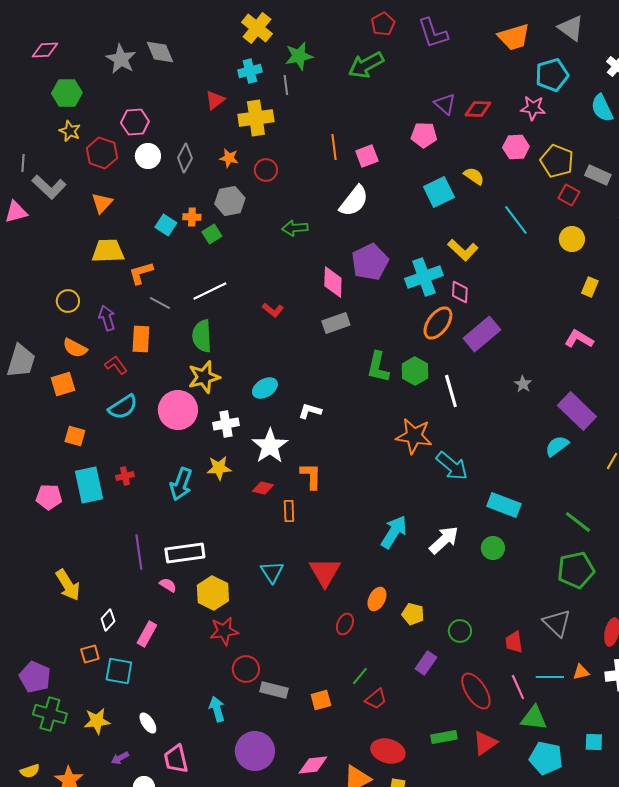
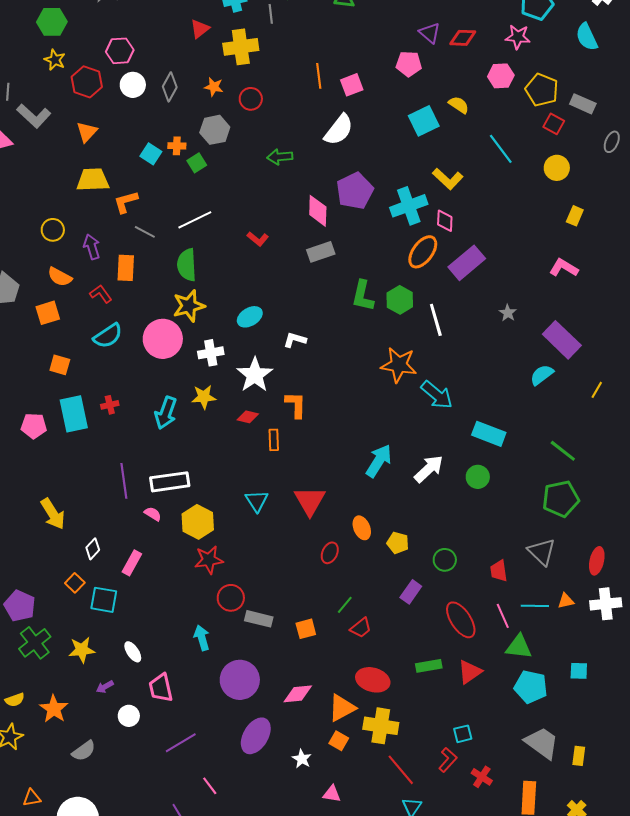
orange ellipse: (377, 599) -> (362, 528), turned -50
orange square: (90, 654) -> (75, 583), turned -30
green cross: (50, 714) -> (35, 643), turned 36

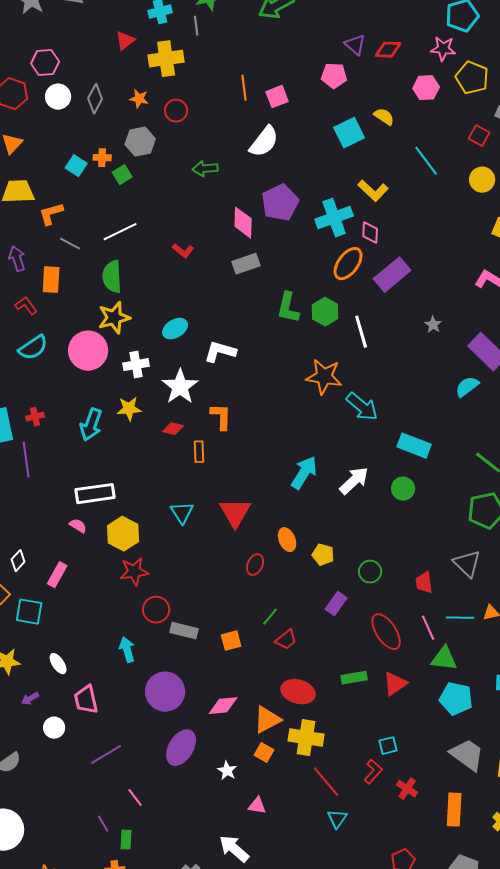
yellow pentagon: (542, 90) -> (472, 78), moved
white L-shape: (295, 340) -> (220, 352), size x1.4
purple line: (124, 481) -> (26, 460), moved

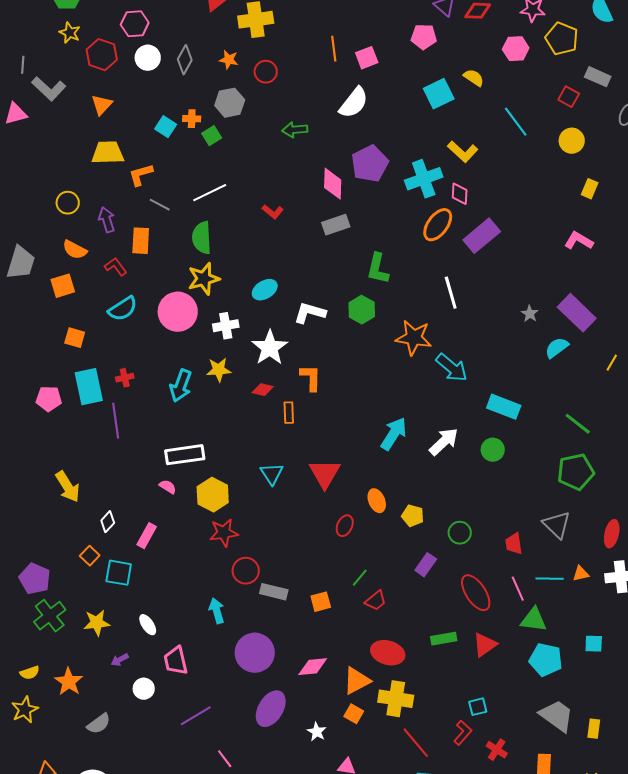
green hexagon: (325, 312) -> (362, 310), moved
gray star: (433, 325) -> (530, 314), moved

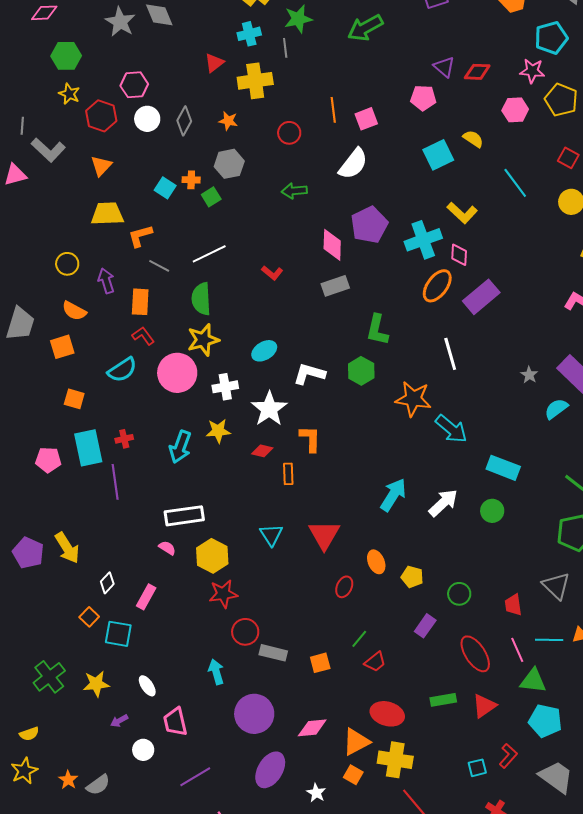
red circle: (266, 72) -> (289, 133), moved
red L-shape: (116, 267) -> (143, 336), moved
purple pentagon: (35, 579) -> (28, 553), moved
orange star: (69, 682) -> (68, 780), moved, size x0.7
red L-shape: (463, 733) -> (508, 756), moved

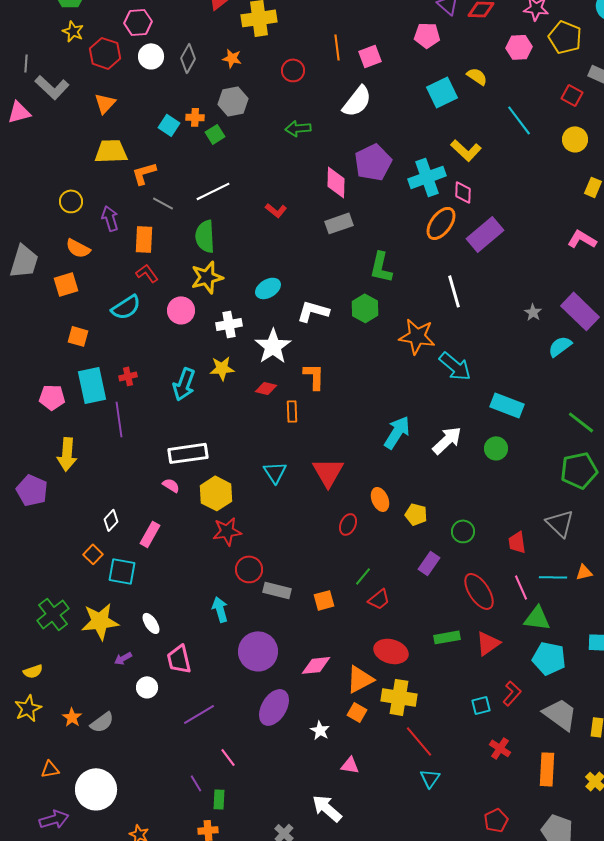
pink circle: (177, 373) -> (181, 310), size x0.7
yellow arrow: (67, 548) -> (67, 454), moved, turned 36
yellow star: (96, 684) -> (100, 621), size x1.4

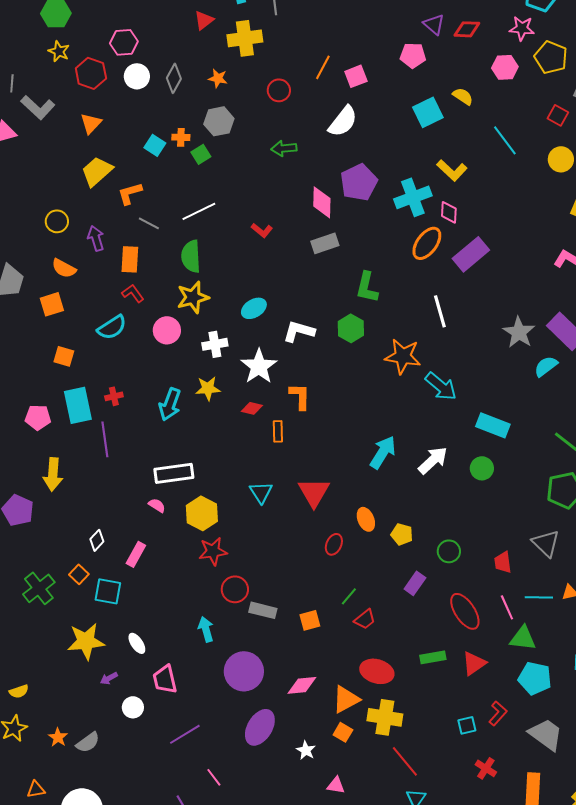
orange line: (337, 47) -> (323, 67), turned 35
yellow trapezoid: (111, 151) -> (97, 171), turned -40
gray star: (533, 312) -> (519, 332), size x1.8
green cross: (53, 614) -> (39, 588), moved

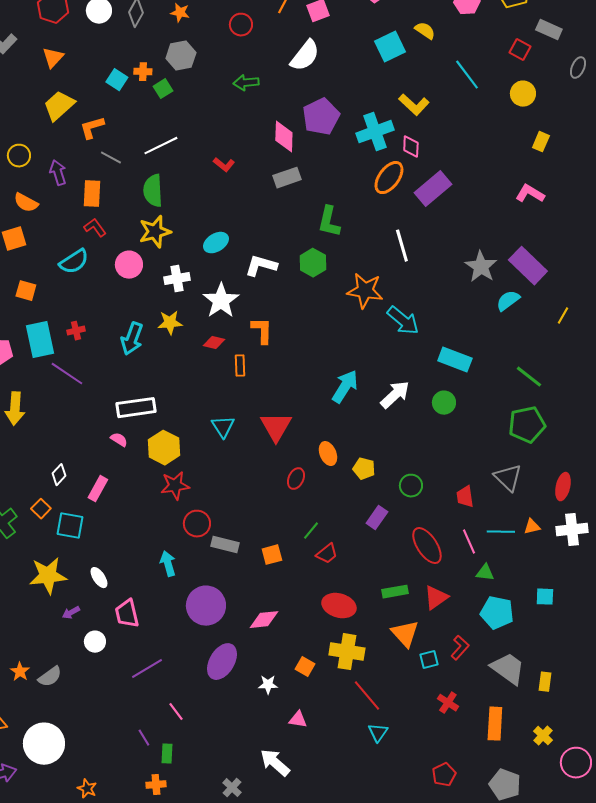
purple line: (105, 439) -> (67, 374), turned -48
green triangle: (523, 638) -> (485, 573), size x0.7
orange triangle: (346, 699) -> (405, 634), moved, turned -44
white star: (306, 750) -> (268, 685), turned -30

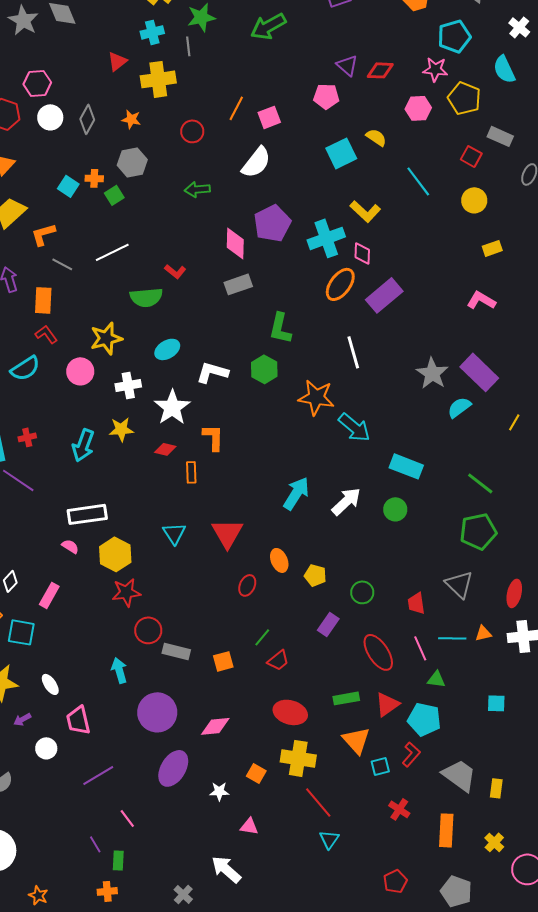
yellow rectangle: (541, 142) -> (492, 248), turned 48
green semicircle: (153, 191) -> (146, 297), moved, turned -92
cyan pentagon: (497, 613) -> (424, 719), moved

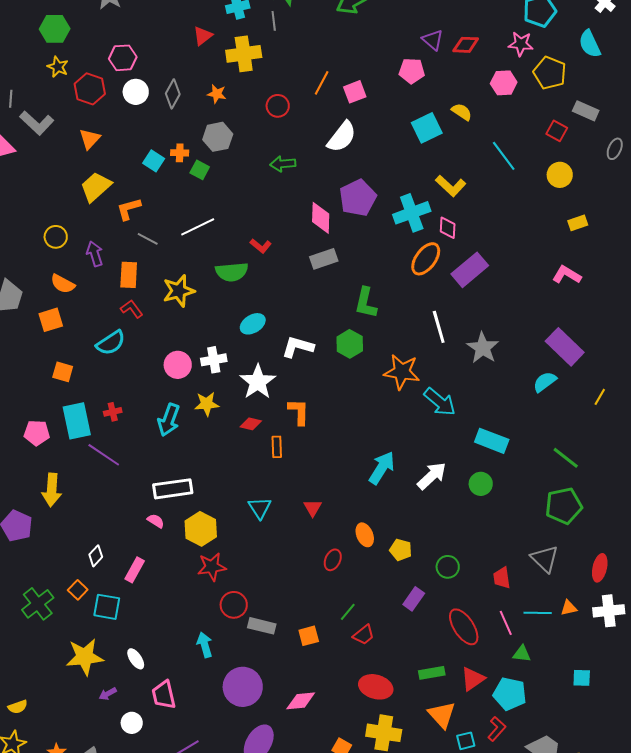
green square: (114, 195) -> (200, 170), turned -30
yellow star: (106, 338) -> (179, 291), moved
pink circle: (80, 371) -> (178, 365), moved
gray star: (432, 373) -> (483, 348), moved
red triangle: (227, 533) -> (313, 508), size x0.6

